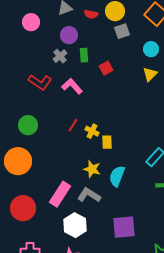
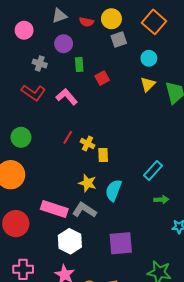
gray cross: (60, 56) -> (40, 63), moved, turned -32
pink rectangle: (60, 194) -> (54, 209), turned 75

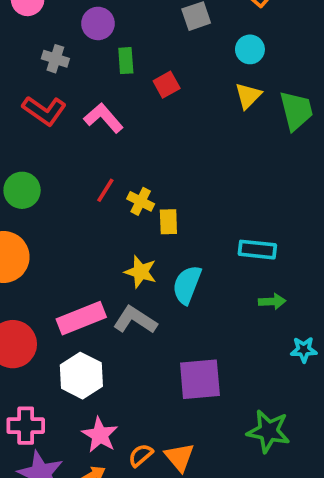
cyan rectangle: (153, 171) -> (257, 250), turned 54
pink rectangle: (54, 209) -> (81, 318), turned -40
white hexagon: (70, 241) -> (81, 376), moved

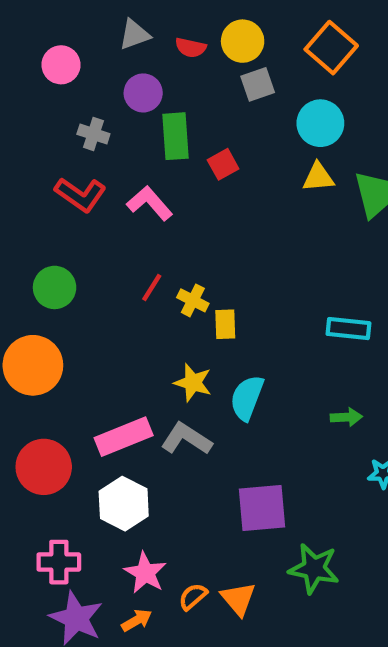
cyan circle: (250, 49) -> (320, 123), size x1.4
green rectangle: (126, 61) -> (176, 136), size x1.5
yellow triangle: (248, 96) -> (318, 177), turned 40
cyan rectangle: (257, 250) -> (348, 329), moved
green star: (268, 431) -> (314, 568), moved

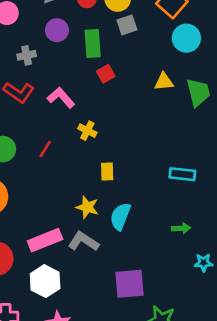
cyan circle: (320, 123) -> (186, 38), moved
gray cross: (93, 134) -> (27, 55), turned -30
green rectangle: (176, 136) -> (93, 43), moved
red line: (152, 287) -> (45, 149), moved
yellow cross: (193, 300) -> (87, 131), moved

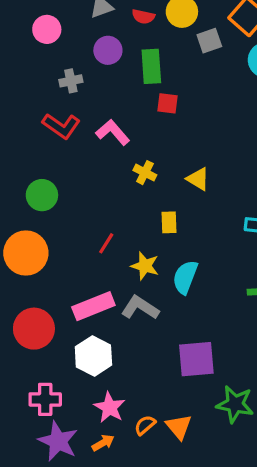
gray square: (127, 25) -> (209, 41), moved
red square: (106, 74) -> (167, 103), turned 36
yellow triangle: (164, 82) -> (198, 179), moved, turned 36
red line: (45, 149) -> (106, 243), moved

